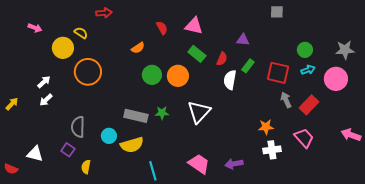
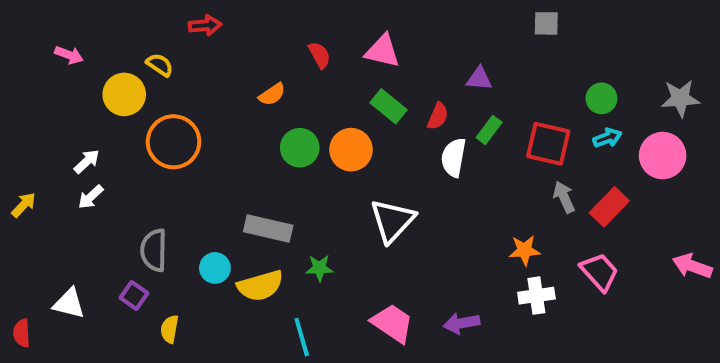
green star: (162, 113) -> (319, 268), moved
red semicircle: (11, 169) -> (22, 333), turned 64

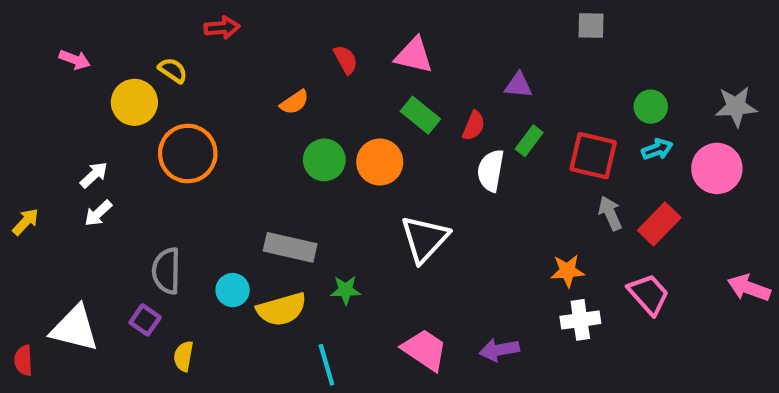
white triangle: (69, 303) -> (75, 328), size x1.4

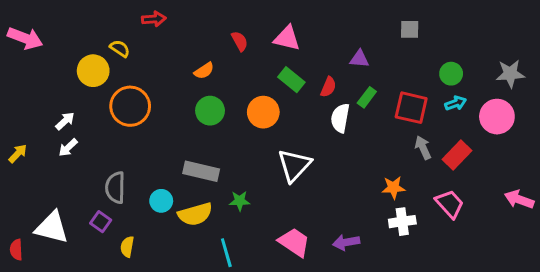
gray square: (591, 25) -> (410, 29), moved
pink arrow: (75, 60) -> (25, 38), moved, size x1.6
green circle: (324, 160) -> (210, 111), moved

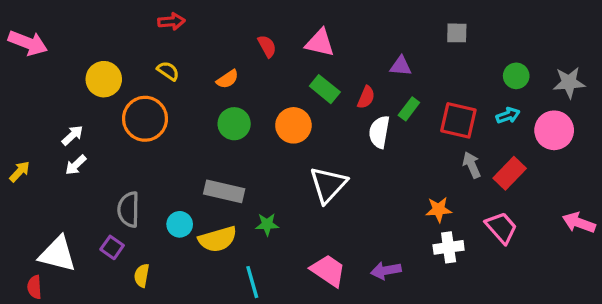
yellow semicircle: (120, 49) -> (168, 71), moved
green circle: (451, 74) -> (516, 76), moved
red semicircle: (16, 250) -> (34, 287), moved

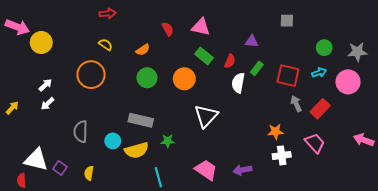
yellow circle: (104, 79) -> (41, 42), moved
purple square: (112, 247) -> (60, 168), moved

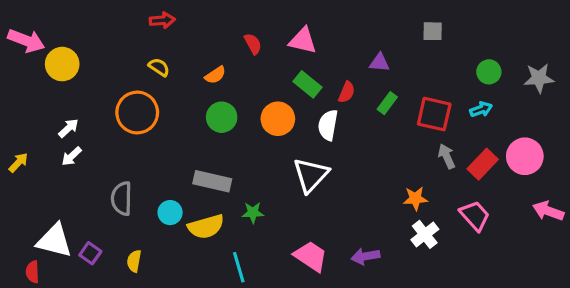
pink circle: (348, 82) -> (525, 156), moved
white semicircle: (238, 83) -> (328, 125), moved
white cross: (282, 155) -> (425, 234), turned -30

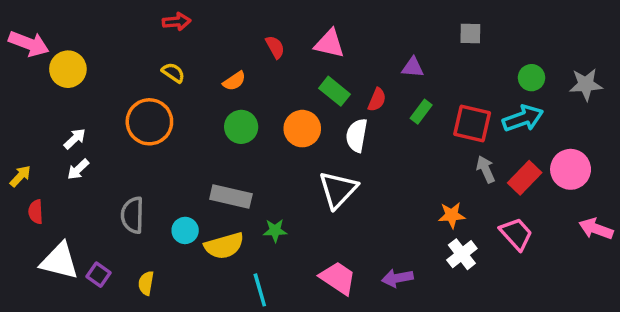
cyan arrow: (481, 109) -> (523, 118), size x1.6
red semicircle: (32, 272) -> (36, 212), moved

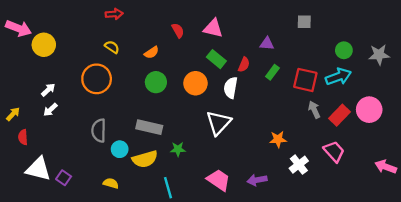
gray semicircle: (132, 215) -> (99, 131), moved
orange star: (452, 215) -> (278, 139), moved
pink arrow: (596, 229) -> (386, 167), moved
yellow semicircle: (146, 283) -> (111, 183), moved, turned 96

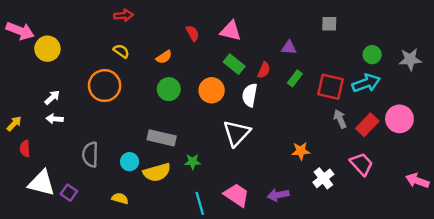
white arrow: (50, 110) -> (55, 119), turned 48
gray semicircle: (99, 131) -> (90, 155), moved
cyan line: (168, 188) -> (200, 203), moved

